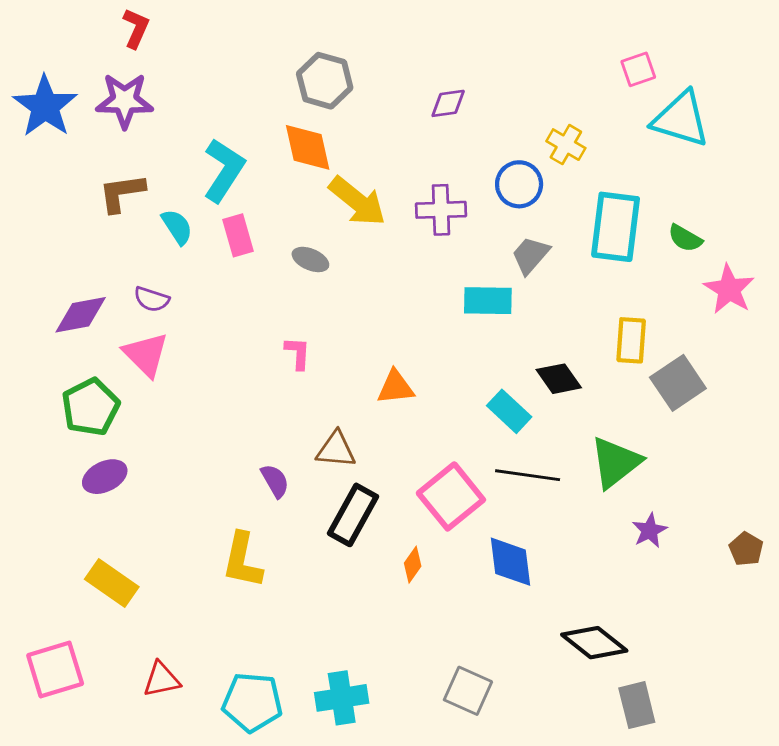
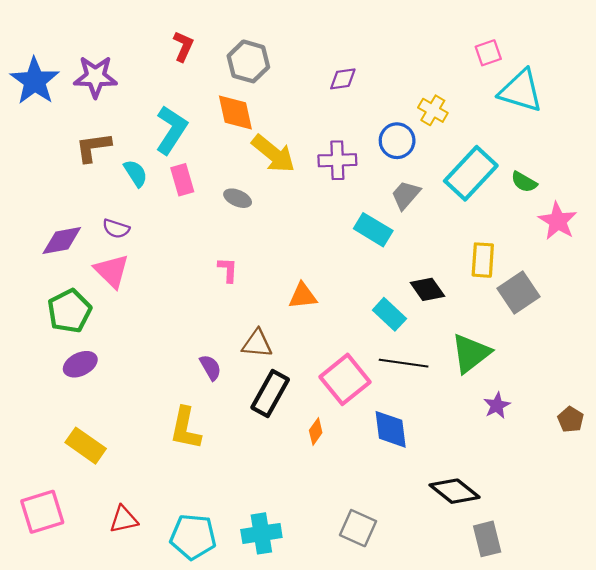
red L-shape: (136, 28) -> (183, 46), moved
cyan rectangle: (616, 227) -> (471, 173), turned 36
cyan rectangle: (488, 301) -> (373, 230), turned 30

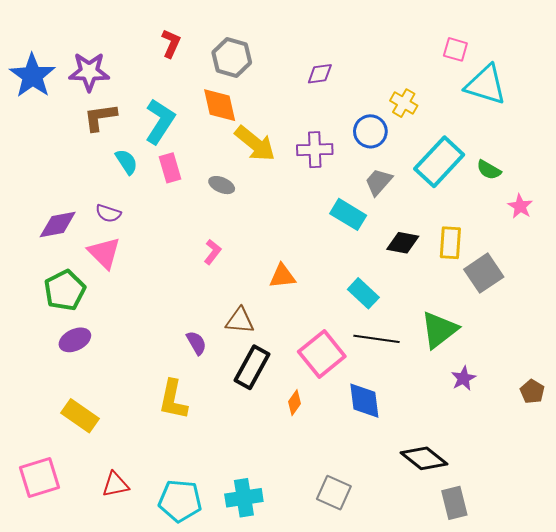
pink square: (488, 53) -> (455, 49), turned 35
brown L-shape: (93, 147) -> (100, 117), moved
pink star: (558, 221) -> (520, 206), size x0.7
pink L-shape: (228, 270) -> (213, 252), turned 35
black diamond: (427, 289) -> (403, 243), moved, turned -44

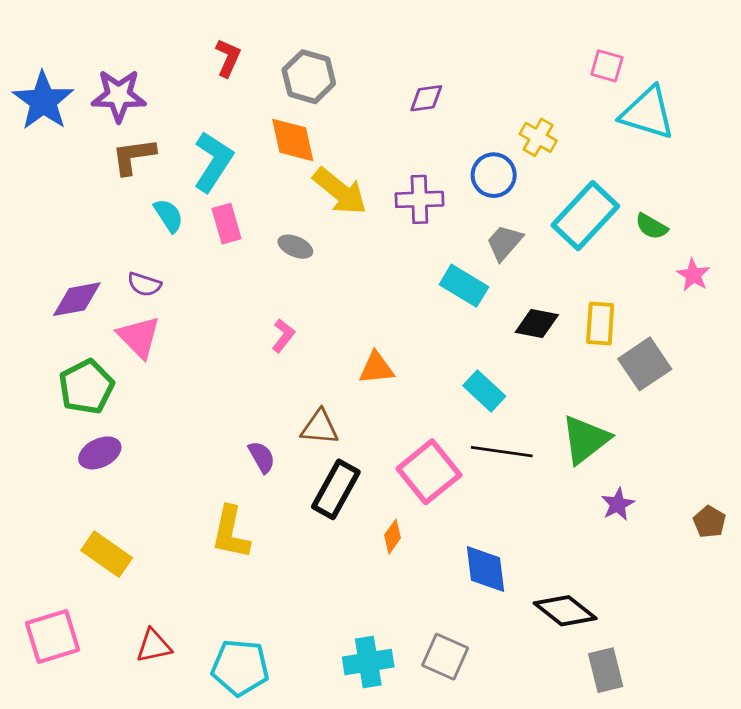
blue diamond: (364, 401) -> (486, 569), moved
cyan cross: (244, 498) -> (368, 662), moved

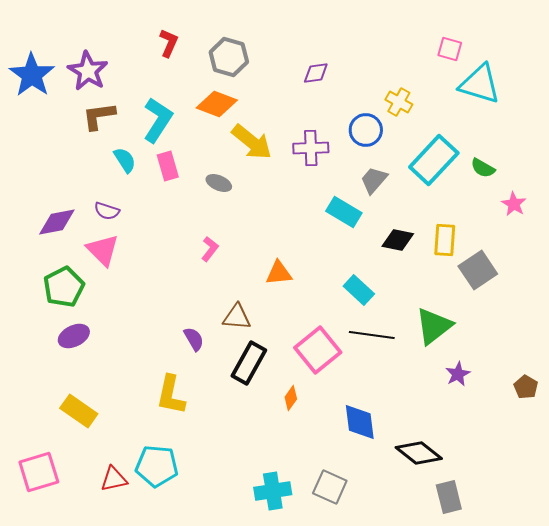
purple star: (119, 96) -> (88, 71), turned 30
orange diamond: (293, 140) -> (217, 104), turned -57
cyan pentagon: (240, 667) -> (157, 466), moved

